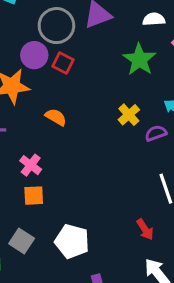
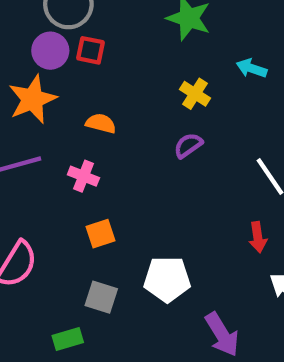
purple semicircle: (156, 133) -> (188, 145), moved
pink cross: (31, 165) -> (83, 176), moved
red arrow: (145, 229) -> (258, 237), turned 40

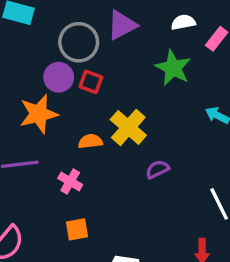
yellow cross: (195, 94) -> (128, 127), moved, size x1.5
orange semicircle: (101, 123) -> (90, 141), turned -30

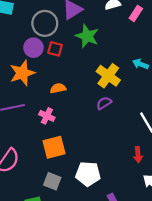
green star: (173, 68) -> (87, 36), moved
yellow cross: (128, 127) -> (108, 76), moved
orange square: (77, 229) -> (54, 147), size x1.5

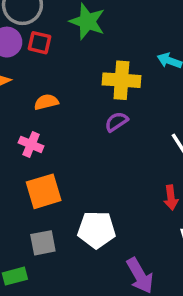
yellow cross: (108, 76) -> (121, 80), turned -30
gray square: (52, 181) -> (43, 243), turned -30

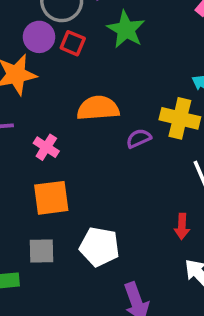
yellow cross: (121, 80) -> (180, 118), moved
orange semicircle: (46, 102) -> (98, 108), moved, size x1.6

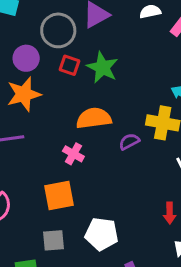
green star: (126, 29) -> (102, 67), moved
purple circle: (39, 37) -> (26, 58), moved
pink cross: (46, 147) -> (73, 154), moved

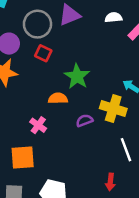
green star: (102, 67) -> (77, 76), moved
orange semicircle: (94, 118) -> (58, 98), size x0.7

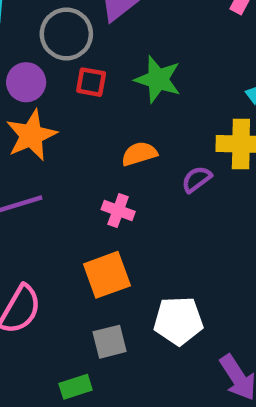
green star: (77, 76) -> (158, 79), moved

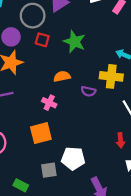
purple semicircle: (197, 179) -> (88, 91), turned -136
gray square: (110, 342) -> (49, 170), moved
green rectangle: (76, 387) -> (21, 185), turned 40

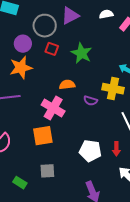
pink cross: (49, 103) -> (53, 108), size x1.6
white pentagon: (73, 158) -> (90, 151), moved

